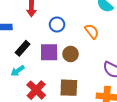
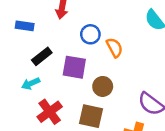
orange semicircle: (92, 31) -> (115, 48), moved
brown circle: (71, 54) -> (103, 86), moved

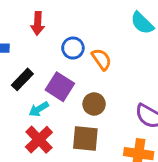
purple square: (74, 67) -> (60, 87), turned 30
cyan arrow: (31, 84) -> (39, 109), moved

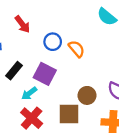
red arrow: (38, 23) -> (22, 24), turned -36
brown circle: (94, 104) -> (87, 95), moved

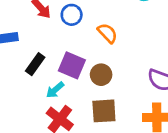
blue circle: (53, 42) -> (72, 15), moved
brown circle: (87, 95) -> (101, 75), moved

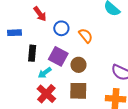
blue circle: (72, 15) -> (61, 28), moved
black rectangle: (35, 64) -> (32, 53), turned -35

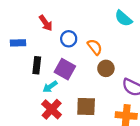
brown circle: (78, 65) -> (106, 68), moved

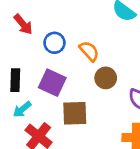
cyan arrow: (50, 87) -> (22, 109), moved
brown square: (86, 107) -> (75, 113), moved

